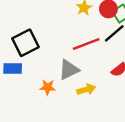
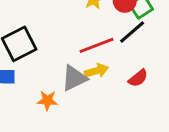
yellow arrow: (86, 90) -> (96, 71), moved

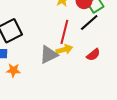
red line: (96, 45) -> (64, 32), turned -55
orange star: (47, 100) -> (13, 70), moved

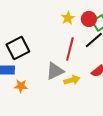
yellow arrow: (64, 49) -> (72, 80), moved

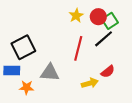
gray triangle: (55, 71) -> (50, 73), moved, turned 30
yellow arrow: (72, 80) -> (90, 83), moved

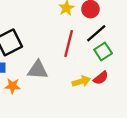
green square: (110, 21) -> (103, 52), moved
red semicircle: (108, 72) -> (101, 78), moved

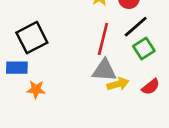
gray triangle: (38, 70) -> (104, 70), moved
red semicircle: (101, 78) -> (151, 87), moved

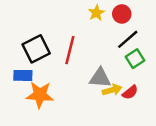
red line: (103, 39) -> (70, 50), moved
red semicircle: (151, 87) -> (130, 92), moved
orange star: (36, 89) -> (40, 95), size x1.6

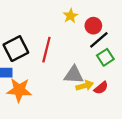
red circle: (122, 14) -> (93, 26), moved

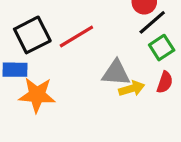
red line: (46, 50) -> (76, 37), turned 45
red semicircle: (101, 88) -> (165, 82), moved, turned -32

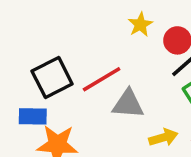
gray triangle: (116, 73) -> (128, 104), moved

